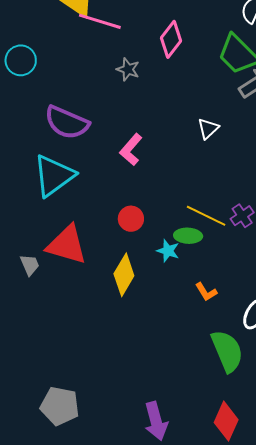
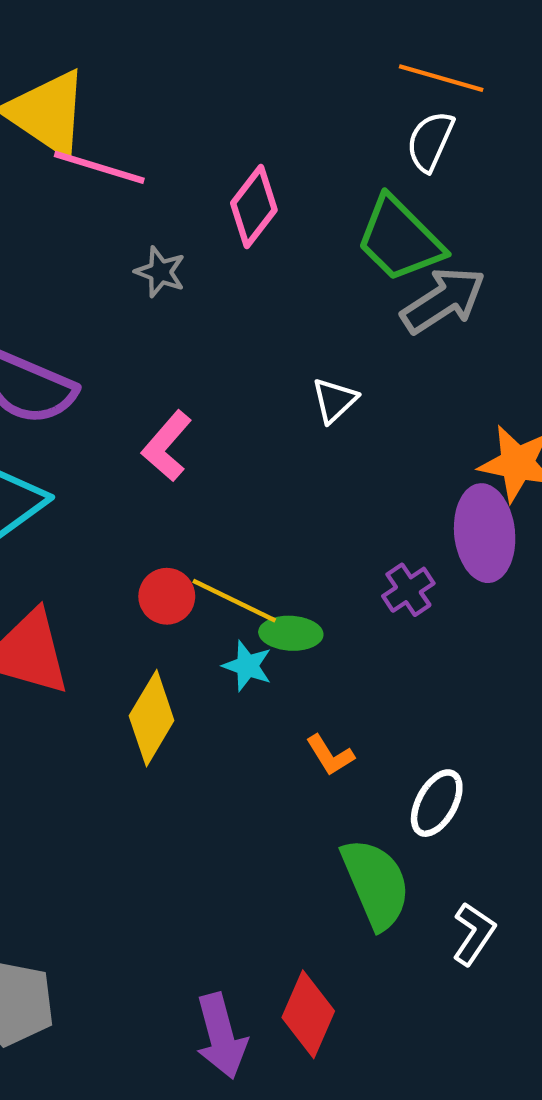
yellow line: (206, 216) -> (234, 601), moved
red diamond: (226, 421) -> (308, 1014), moved

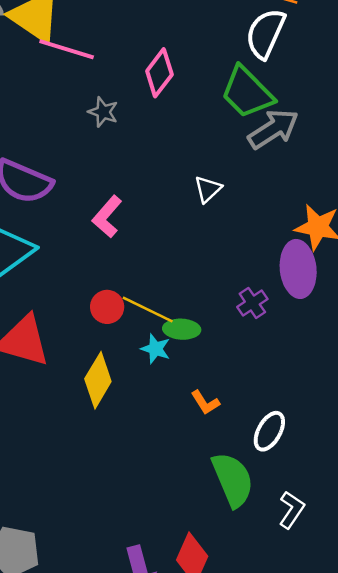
white semicircle: (430, 141) -> (265, 33), size x1.4

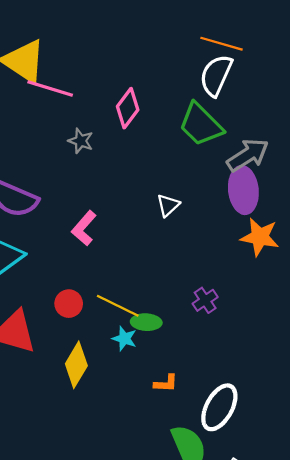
gray arrow: (273, 129) -> (248, 155), moved
purple ellipse: (298, 269) -> (243, 190), moved
red circle: (107, 307) -> (69, 304), moved
orange L-shape: (205, 402) -> (166, 383), turned -55
white ellipse: (269, 431) -> (219, 407), size x1.4

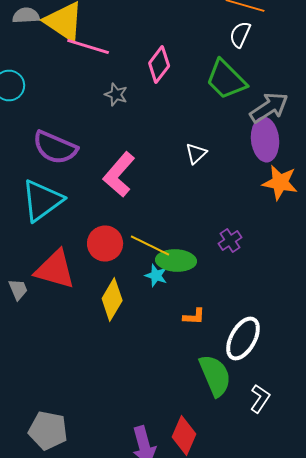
white semicircle: (216, 75) -> (240, 34), size x0.7
pink L-shape: (84, 228) -> (119, 174), size x1.4
red circle: (69, 304) -> (105, 244), size x1.4
green ellipse: (146, 322) -> (176, 260), size x1.4

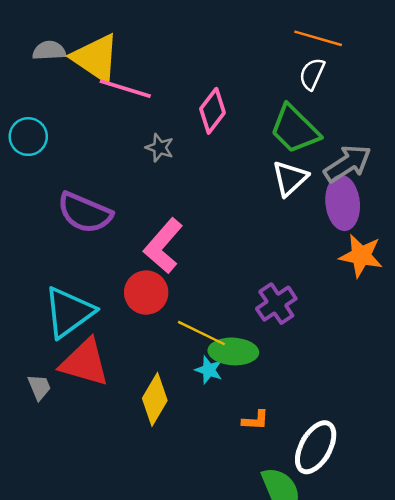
white triangle: (196, 154) -> (290, 178), moved, size x1.4
cyan triangle: (42, 200) -> (69, 312), moved
purple cross: (230, 240) -> (276, 304), moved, size x1.4
red circle: (105, 244) -> (146, 293), moved

